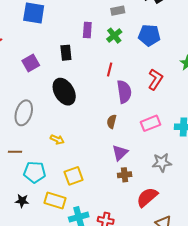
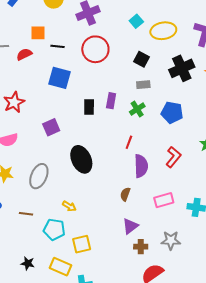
black rectangle: (66, 53) -> (89, 107), moved
cyan pentagon: (35, 172) -> (54, 229), moved
brown cross: (125, 175) -> (141, 247), moved

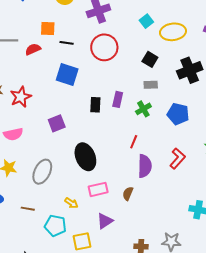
pink rectangle: (164, 200) -> (98, 189), moved
purple triangle: (130, 226) -> (105, 221), moved

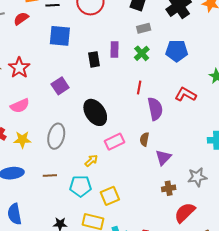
red L-shape: (177, 158) -> (186, 94), turned -90
yellow arrow: (71, 203) -> (91, 161), turned -64
purple triangle: (105, 221) -> (163, 158), moved

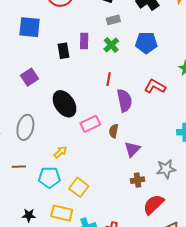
pink rectangle: (115, 142) -> (90, 124), moved
yellow square: (110, 196) -> (79, 187), turned -30

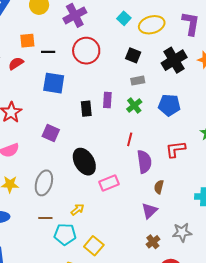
purple square: (29, 77) -> (51, 133), turned -36
red L-shape: (155, 86) -> (176, 149), turned -40
brown semicircle: (114, 131) -> (159, 187), moved
brown line: (19, 167) -> (45, 218), moved
brown cross: (137, 180) -> (153, 242), turned -32

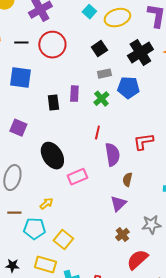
black line: (48, 52) -> (21, 43), moved
black square: (133, 55) -> (99, 49), turned 35
blue pentagon: (169, 105) -> (128, 88), moved

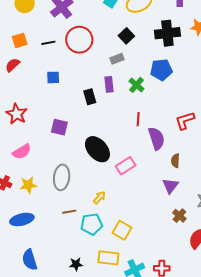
black cross: (140, 53) -> (167, 33), turned 35
gray rectangle: (104, 74) -> (117, 59), moved
blue square: (20, 78) -> (53, 77), size x0.6

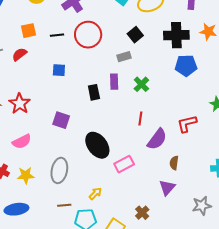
blue pentagon: (161, 70) -> (186, 65), moved
purple semicircle: (156, 138) -> (157, 139), turned 50
brown cross: (179, 216) -> (142, 213), moved

